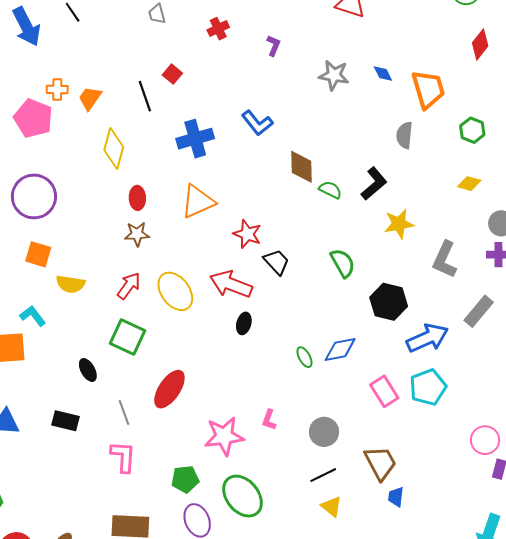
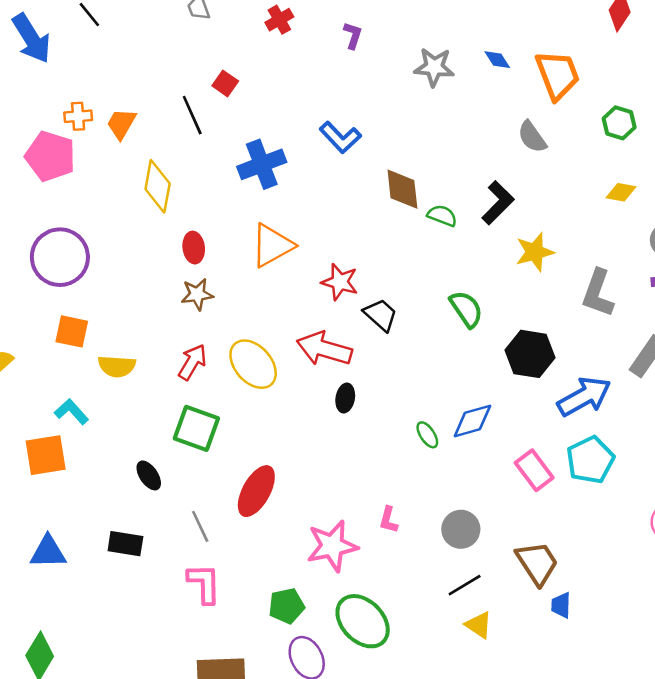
gray semicircle: (404, 135) -> (532, 137), turned -36

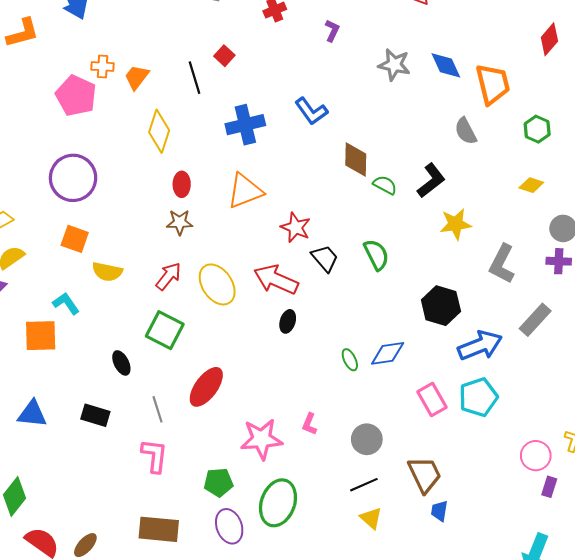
blue diamond: (497, 60) -> (446, 65), size x1.5
green semicircle: (466, 309) -> (376, 255), moved
green ellipse: (363, 621) -> (278, 503), turned 57

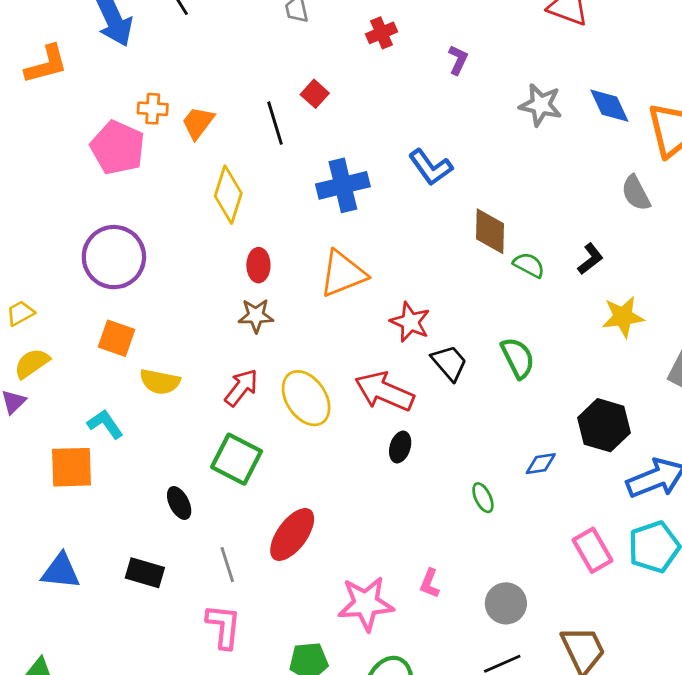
black L-shape: (431, 181) -> (590, 259), size x0.7
blue diamond: (388, 353) -> (541, 464), moved, size x0.7

